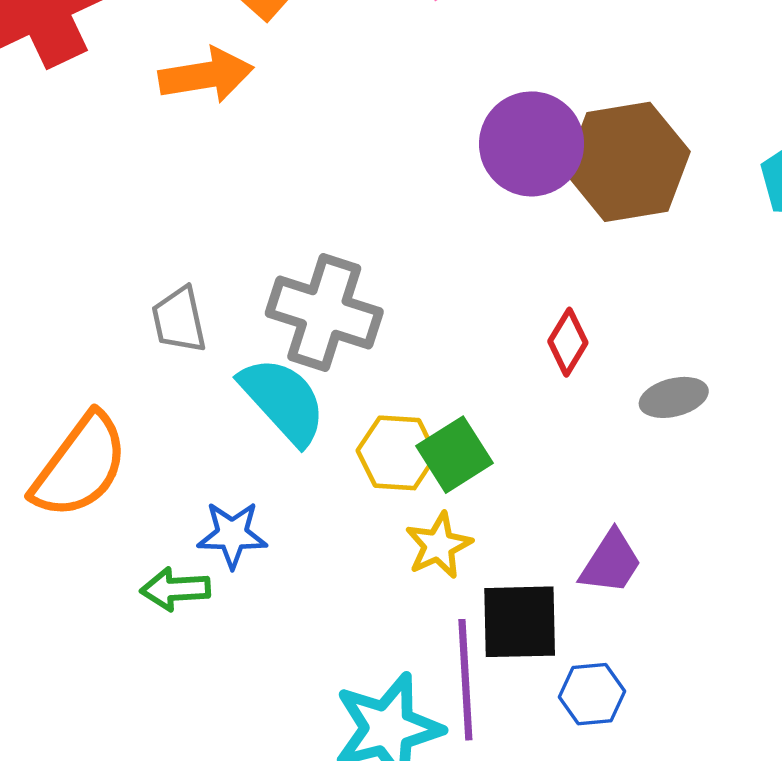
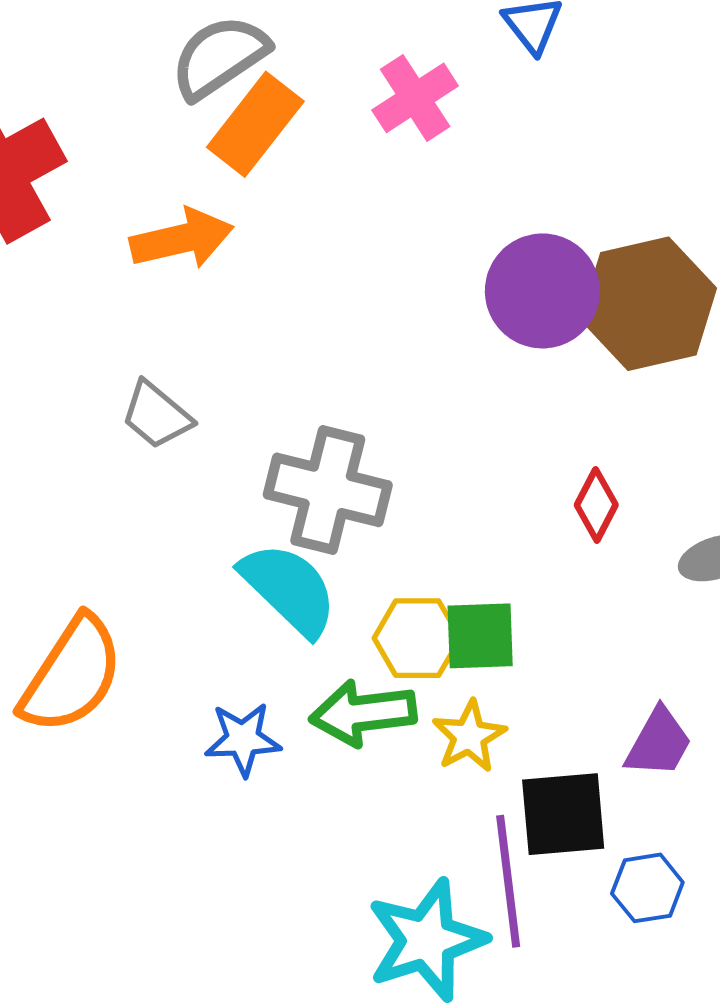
gray trapezoid: (179, 320) -> (156, 415), moved, turned -34
green square: (454, 455) -> (480, 636), turned 34
green arrow: (175, 589) -> (363, 713), moved, size x1.4

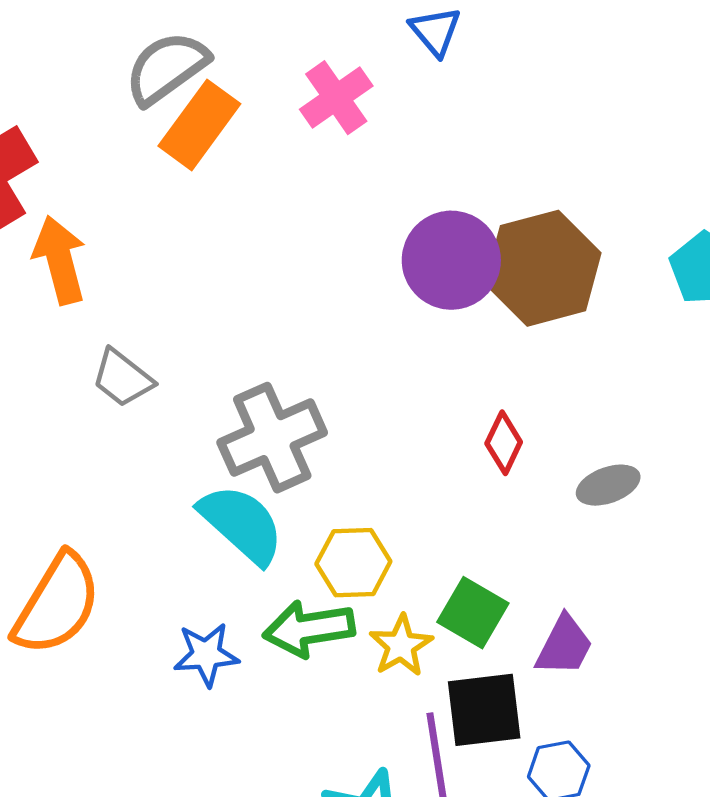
orange arrow: (182, 239) -> (60, 260), moved, turned -90
gray cross: (328, 490) -> (272, 438), turned -36
green square: (480, 636) -> (473, 613), moved, turned 34

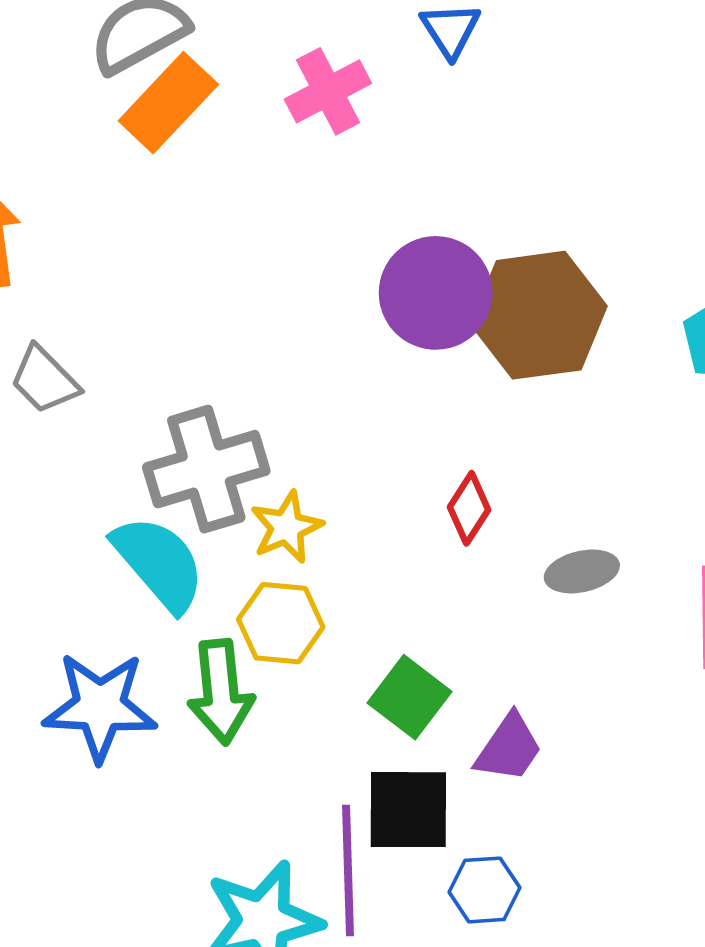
green arrow: (309, 629) -> (221, 692), turned -94
yellow star: (401, 646) -> (287, 527), moved
blue star: (206, 655) -> (100, 707), size x1.5

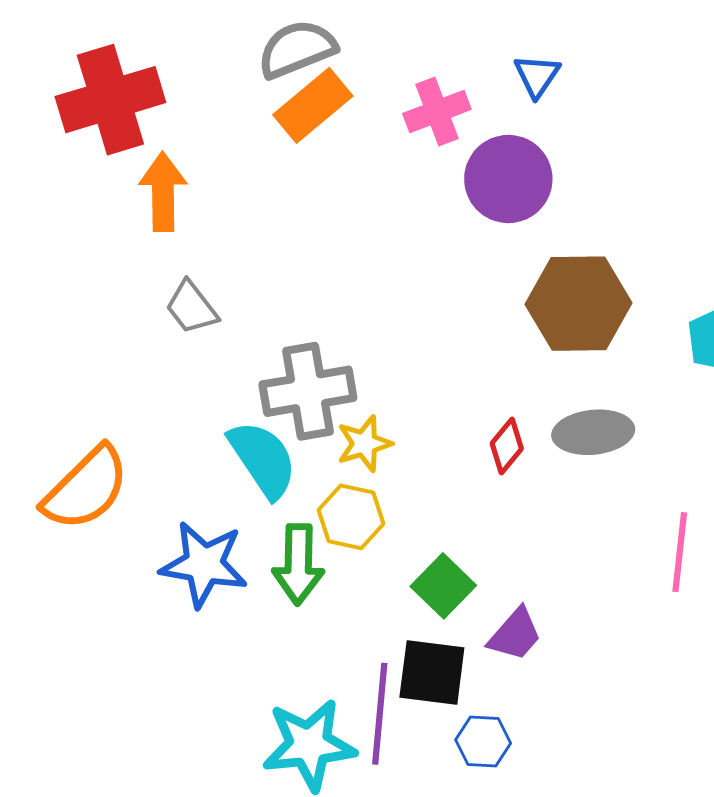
purple circle: (436, 293) -> (508, 179), moved
gray ellipse: (582, 571) -> (593, 432), moved, size x1.4

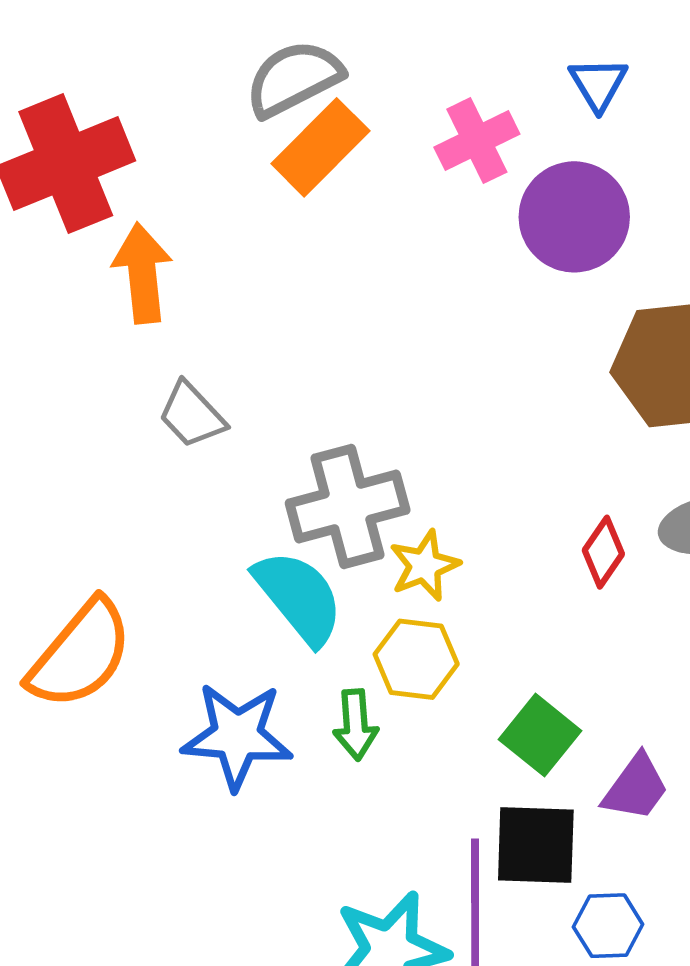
green arrow: (298, 564) -> (356, 725), size x0.7

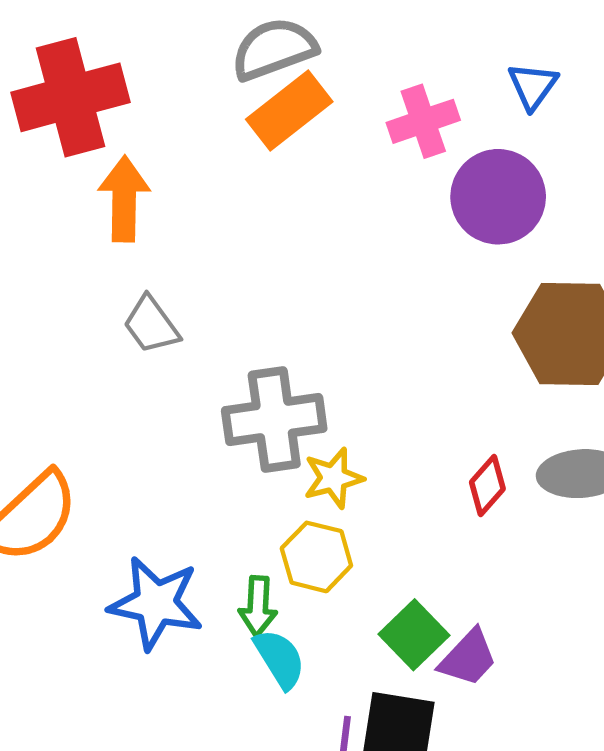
cyan semicircle: (299, 597) -> (280, 659), moved, size x0.7
purple trapezoid: (636, 788) -> (468, 658), moved

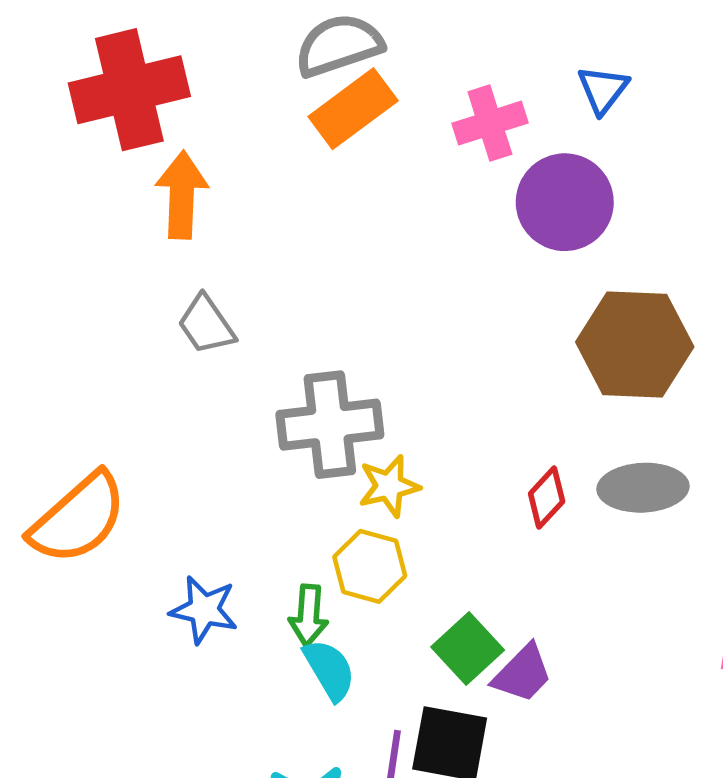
blue star: (156, 603) -> (204, 610), size x0.7

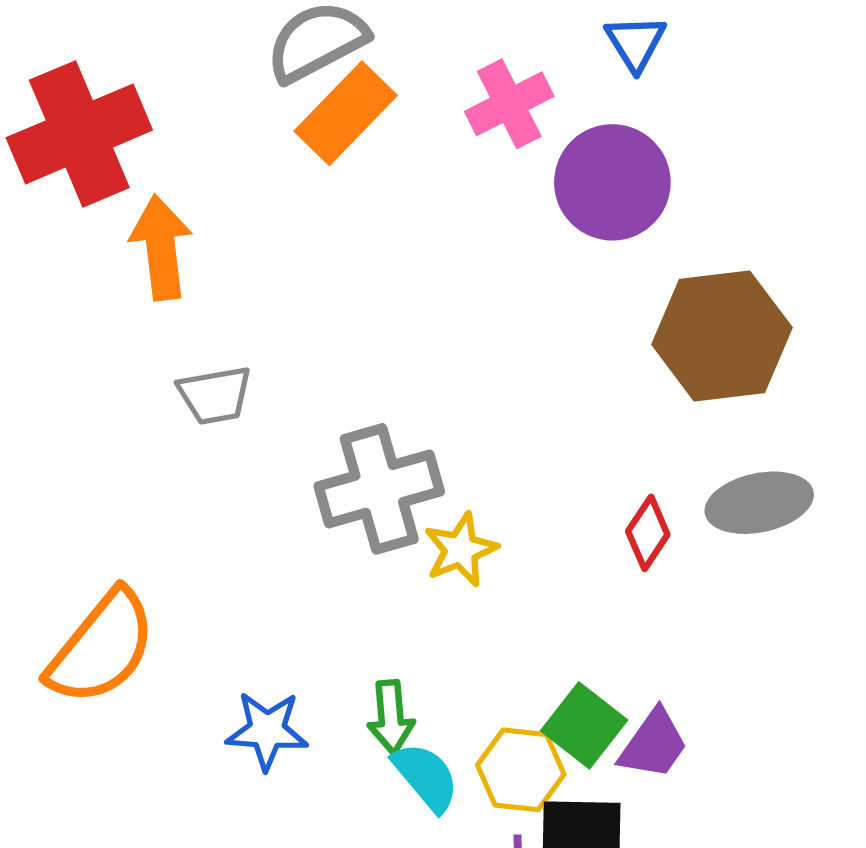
gray trapezoid: (206, 325) -> (215, 395), turned -56
yellow hexagon: (370, 566) -> (521, 770), moved

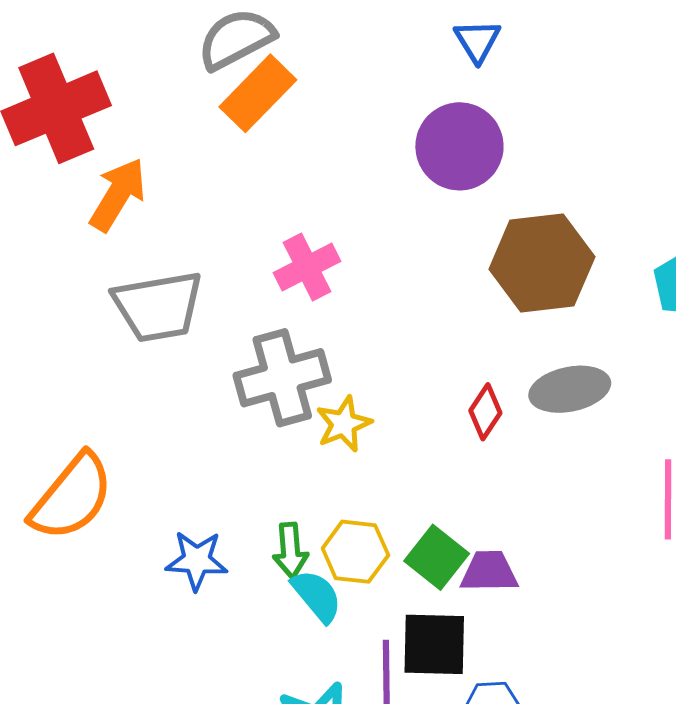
pink cross: (509, 104) -> (307, 267), moved
orange arrow: (161, 248) -> (118, 195), turned 38
gray trapezoid: (215, 395) -> (158, 306), size x1.6
purple trapezoid: (653, 744) -> (489, 572), turned -126
yellow hexagon: (521, 770) -> (355, 552), moved

